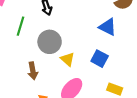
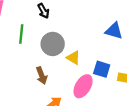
blue triangle: (108, 27) -> (114, 31), moved
blue square: (100, 59) -> (102, 69), moved

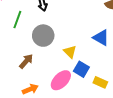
yellow triangle: (73, 58) -> (70, 52), moved
brown arrow: (42, 75) -> (26, 61), turned -133

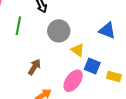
gray circle: (43, 36) -> (59, 31), moved

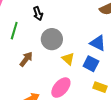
blue square: (92, 66) -> (91, 64), moved
brown arrow: (34, 67) -> (26, 59), moved

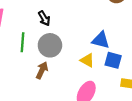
gray circle: (52, 39) -> (50, 45), moved
blue triangle: (98, 43) -> (101, 40), moved

